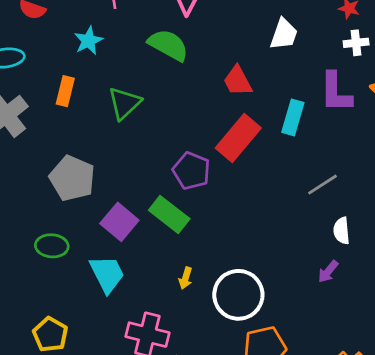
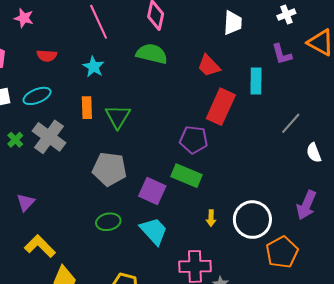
purple L-shape: (336, 92) -> (282, 54), size x0.7
green triangle: (124, 103) -> (118, 117), moved
purple arrow: (328, 272) -> (306, 205), moved, size x1.6

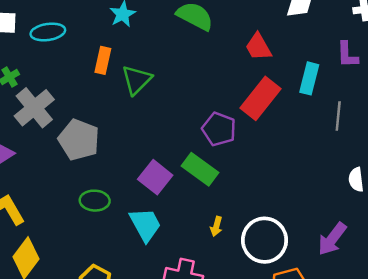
gray line: (291, 123) -> (338, 116), moved, turned -50
gray cross: (49, 137) -> (34, 108), moved
gray pentagon: (109, 169) -> (79, 140), moved

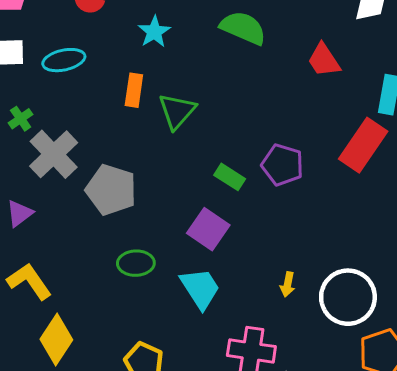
red rectangle: (260, 98) -> (363, 145), moved
green rectangle: (200, 169) -> (230, 177), moved, size x0.7

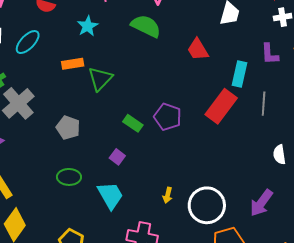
cyan ellipse: (64, 60) -> (28, 42), turned -36
orange rectangle: (134, 90) -> (73, 64), turned 70
gray pentagon: (111, 190) -> (68, 128), moved, size x0.7
purple square: (208, 229) -> (117, 157), size x0.6

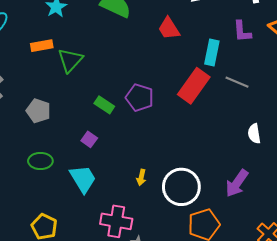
gray line: (264, 104) -> (237, 82), turned -70

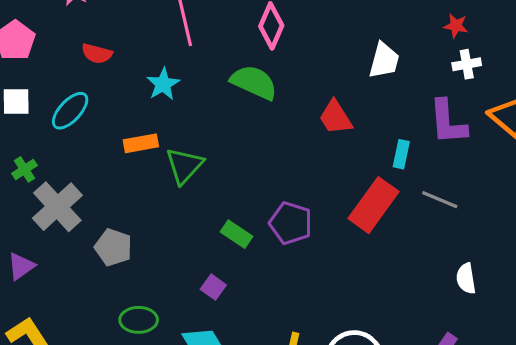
purple L-shape: (242, 31) -> (448, 122), size x1.4
cyan rectangle: (212, 52) -> (401, 154), size x0.7
gray pentagon: (38, 111) -> (113, 247), moved

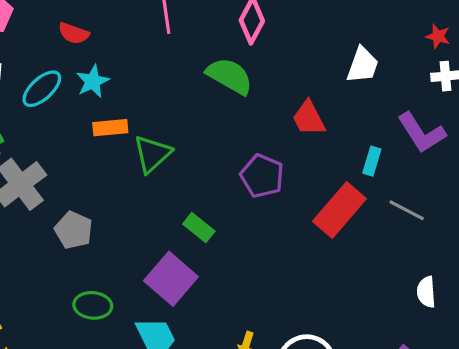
cyan star: (163, 84) -> (93, 81), moved
purple L-shape: (448, 122) -> (421, 133), turned -33
purple pentagon: (291, 223) -> (262, 176), moved
purple square: (213, 287) -> (171, 279), size x2.0

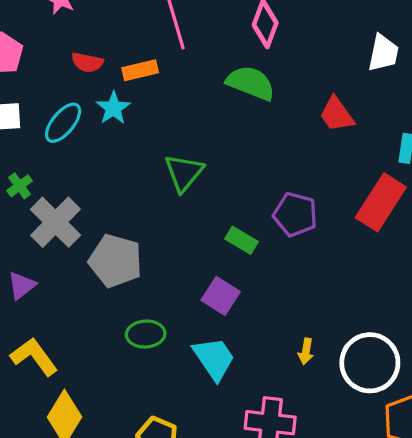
orange rectangle: (110, 128) -> (140, 70), moved
purple pentagon: (262, 176) -> (295, 214), moved
gray pentagon: (74, 230) -> (116, 261), size x1.4
purple square: (171, 279) -> (221, 296), size x0.7

